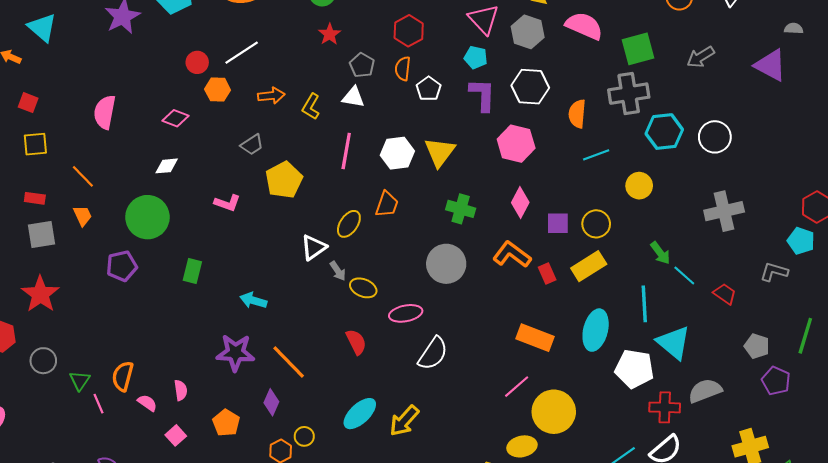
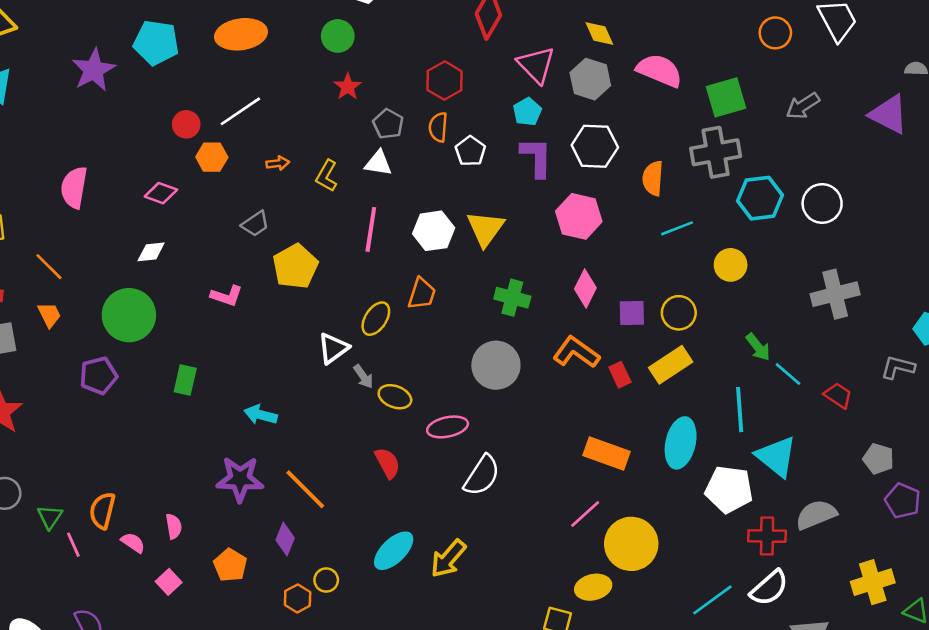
cyan pentagon: (476, 57) -> (527, 112), turned 30
orange arrow: (271, 96) -> (278, 163), size x0.7

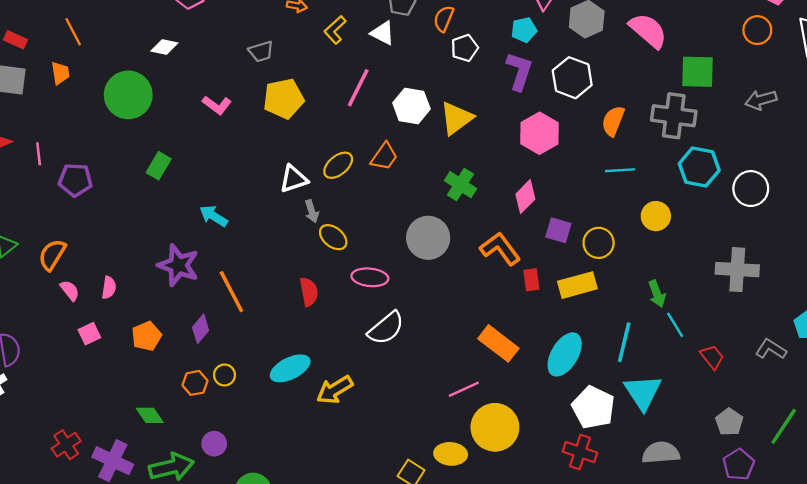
purple pentagon: (99, 376) -> (75, 180), moved
red cross: (767, 536) -> (580, 452), moved
pink line: (73, 545) -> (39, 154), moved

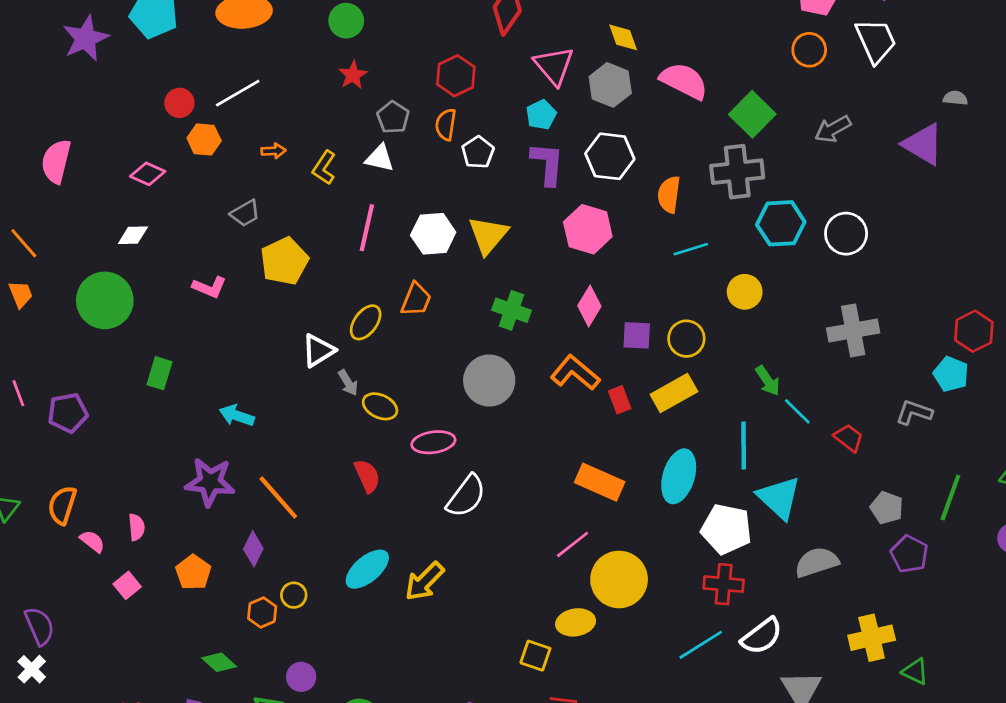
green square: (698, 72) -> (752, 114), turned -33

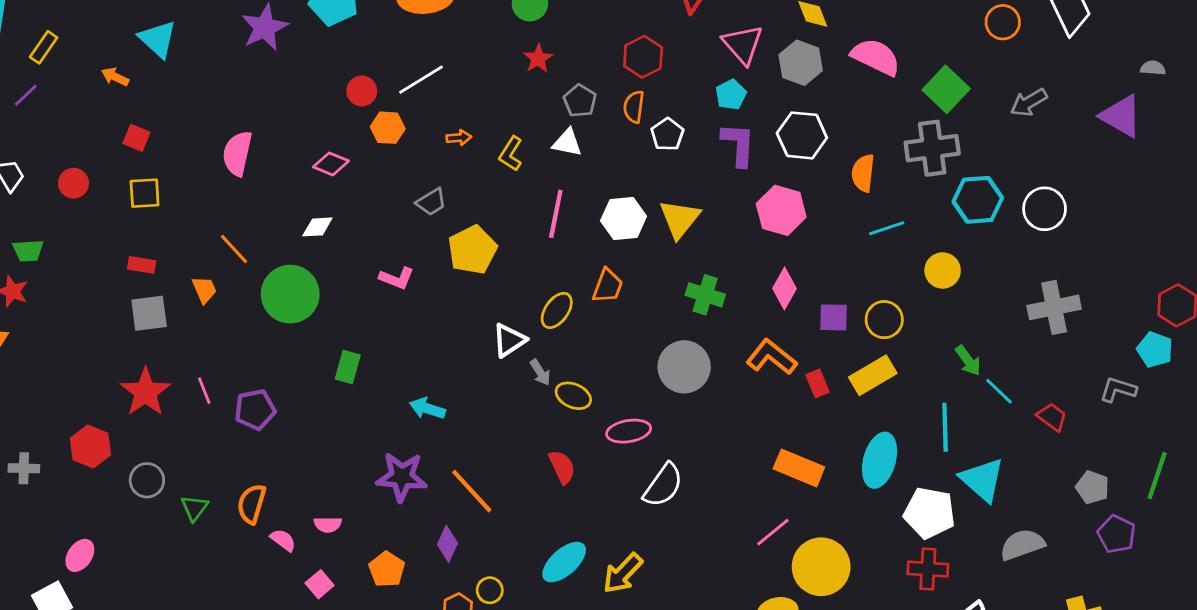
orange line: (24, 243) -> (234, 249), moved
pink semicircle: (137, 527) -> (328, 525), turned 96

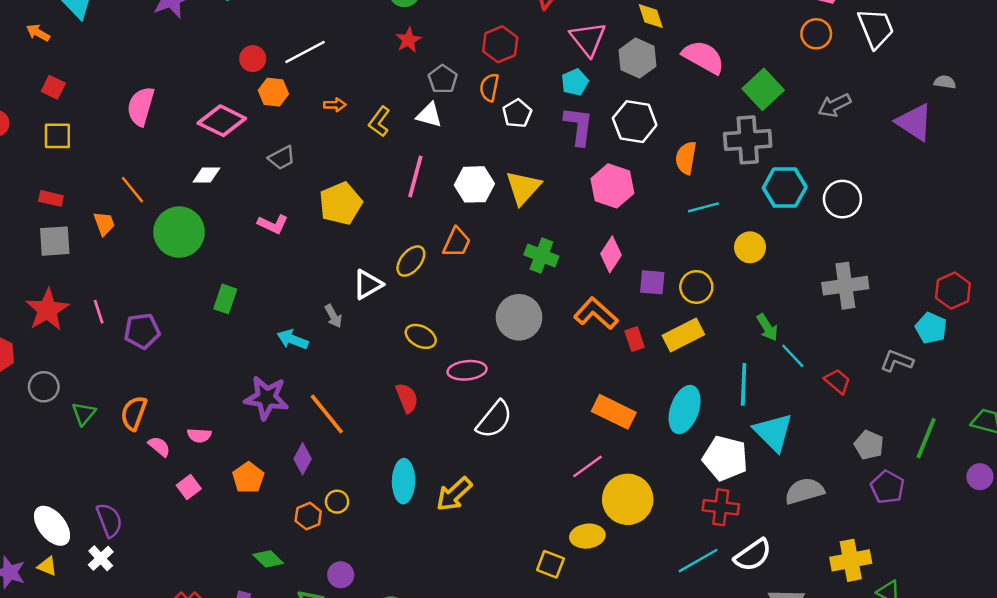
pink diamond: (331, 164) -> (222, 121), size x1.5
gray trapezoid: (431, 202) -> (282, 158), moved
gray arrow: (540, 372) -> (333, 316), moved
cyan ellipse: (564, 562) -> (404, 481), turned -51

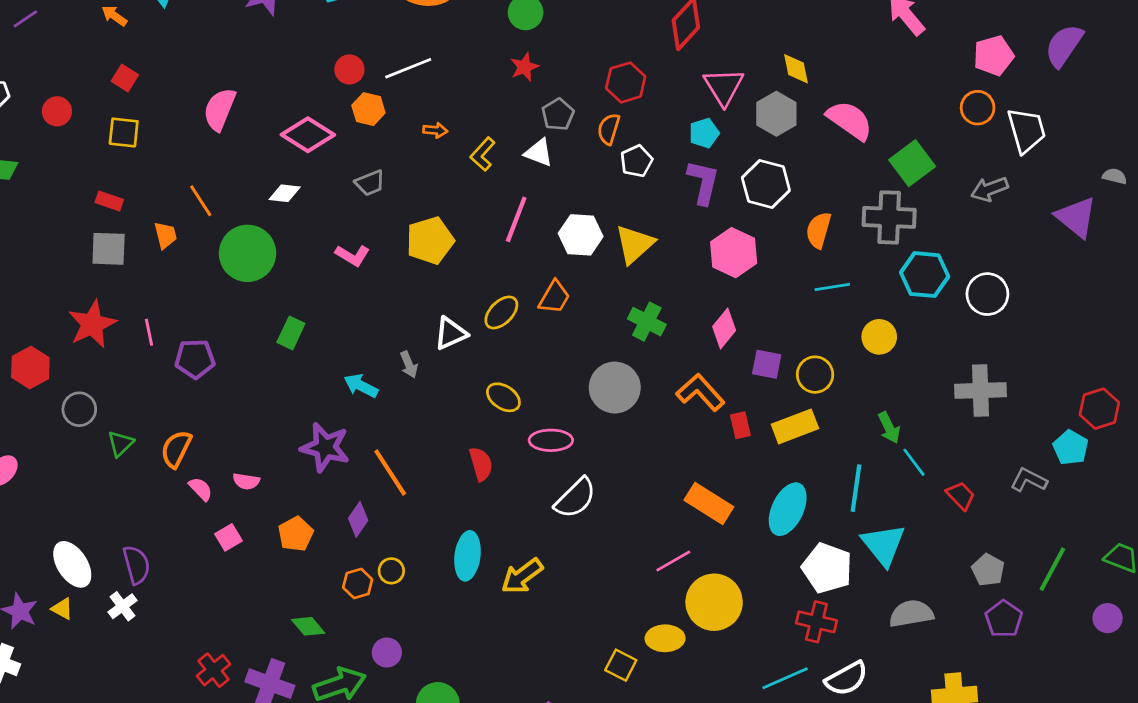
white trapezoid: (876, 28) -> (1026, 130), moved

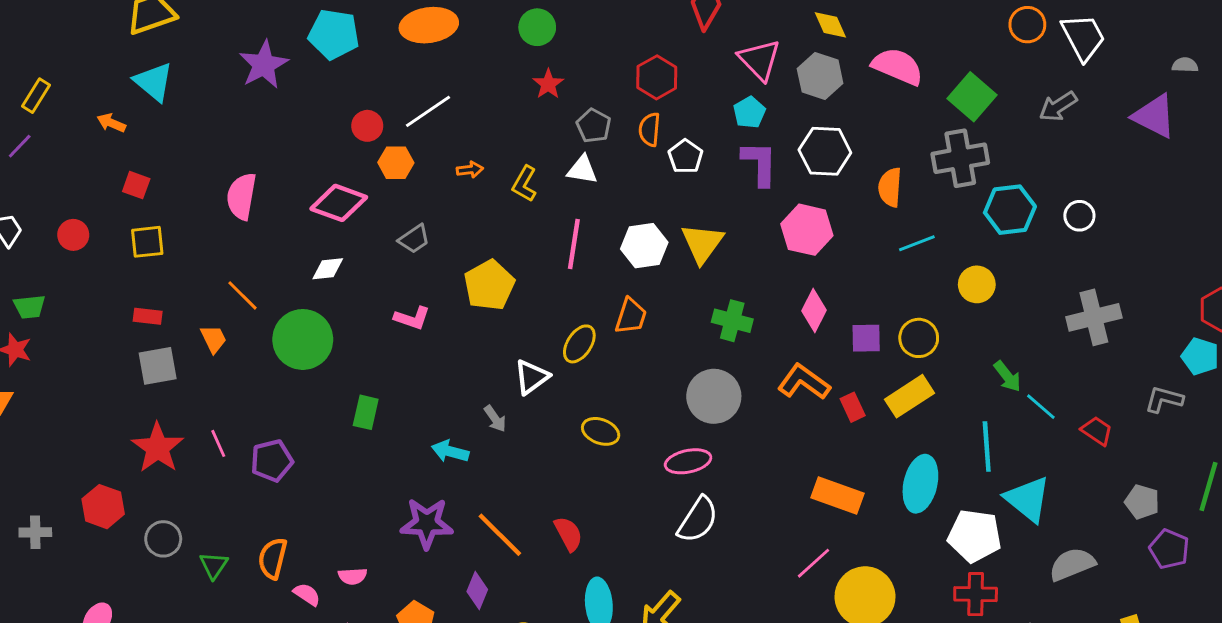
white circle: (987, 294) -> (1079, 216), size x0.7
pink ellipse: (551, 440) -> (688, 461), moved
red semicircle: (481, 464) -> (568, 534), moved

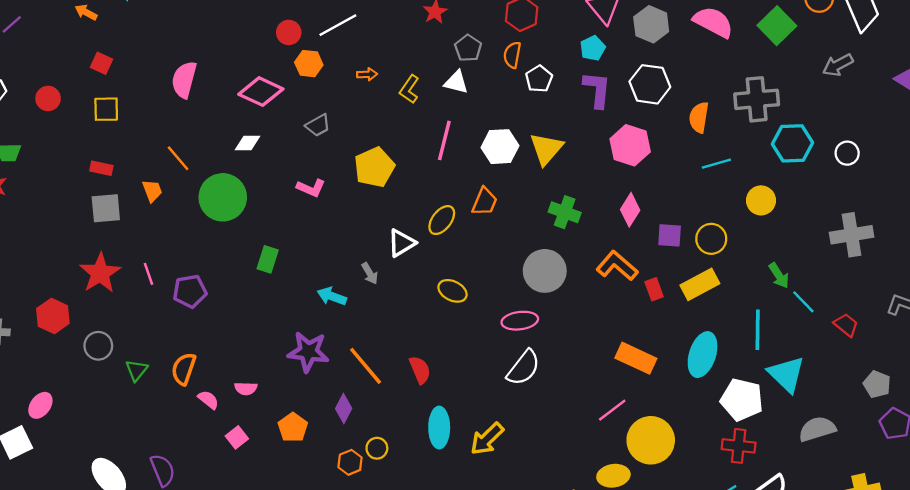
green square: (972, 97) -> (777, 26), moved

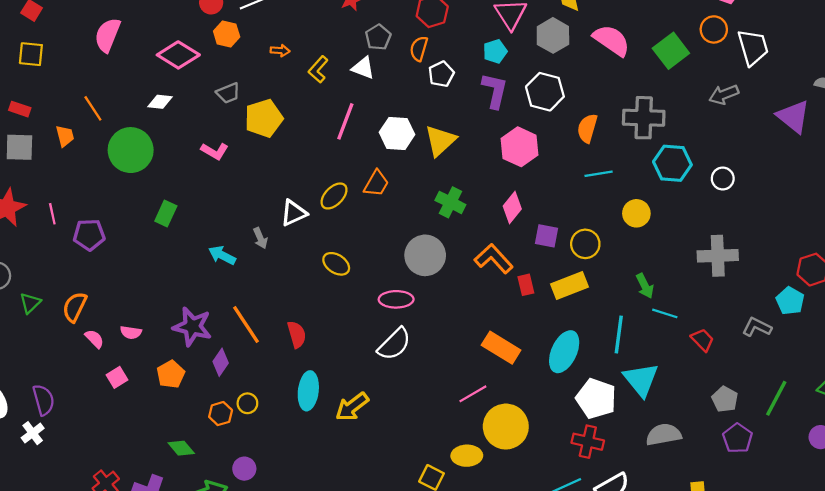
yellow pentagon: (374, 167) -> (264, 118), moved
cyan line: (803, 302) -> (665, 313), turned -35
purple star: (308, 352) -> (192, 327), moved

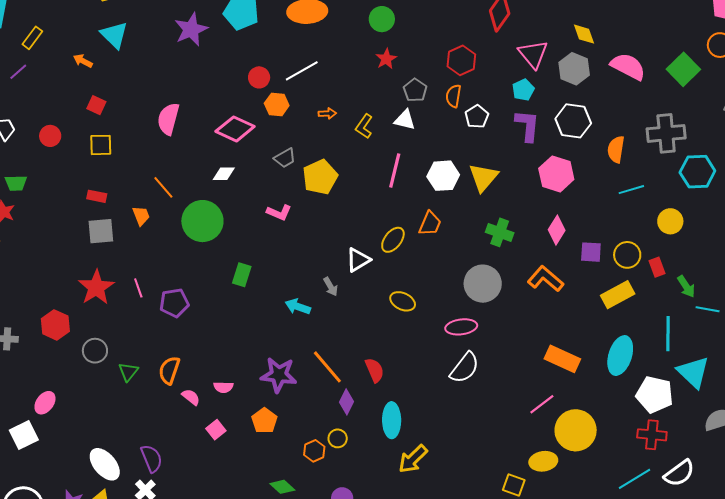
red rectangle: (526, 285) -> (657, 267), moved
purple diamond: (221, 362) -> (346, 402), moved
yellow arrow: (352, 407) -> (413, 459), moved

